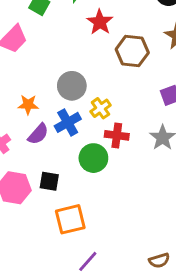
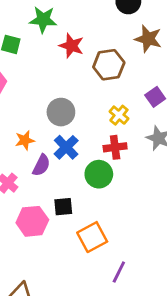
yellow cross: (101, 108) -> (119, 115), moved

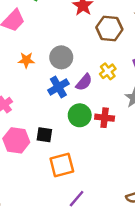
orange star: (25, 140) -> (26, 60), moved
red cross: (115, 147) -> (105, 118), moved
purple semicircle: (41, 165) -> (84, 82), moved

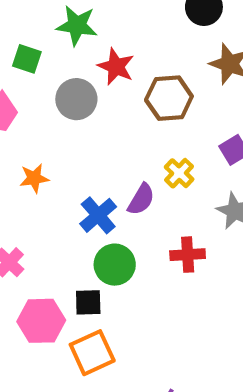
gray circle: (61, 57) -> (76, 99), moved
green circle: (80, 115) -> (115, 265), moved
orange square: (62, 165) -> (92, 353), moved

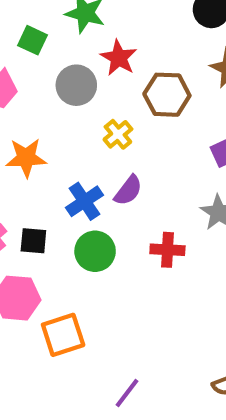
yellow cross: (179, 173) -> (118, 134), moved
orange star: (34, 178) -> (26, 158), size x1.4
black square: (88, 302) -> (33, 241), moved

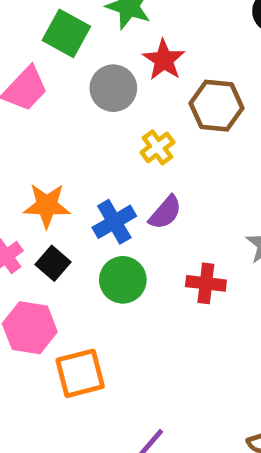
green square: (32, 40) -> (66, 33), size x1.4
orange star: (26, 158) -> (47, 205), moved
black square: (33, 241) -> (53, 263), turned 32

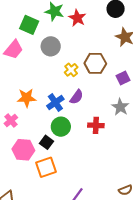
red star: (164, 60) -> (77, 18), moved
brown hexagon: (217, 106) -> (95, 63), moved
black square: (53, 263) -> (46, 142), moved

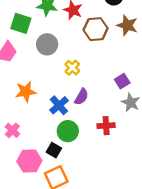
brown hexagon: (95, 63) -> (96, 29), moved
purple square: (123, 78) -> (122, 81), moved
orange star: (26, 98) -> (26, 92), moved

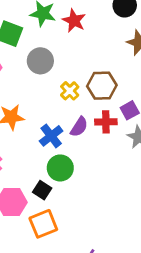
brown hexagon: (96, 29) -> (102, 86), moved
red cross: (106, 126) -> (106, 122), moved

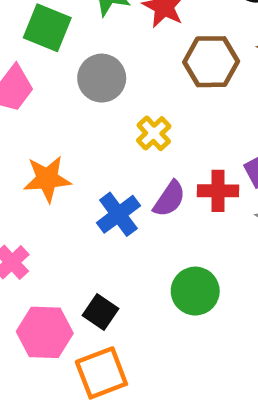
brown hexagon: (102, 86) -> (211, 62), moved
green circle: (60, 168) -> (195, 291), moved

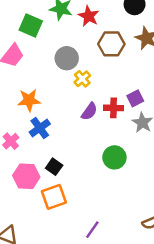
gray circle: (102, 78) -> (67, 58), moved
blue cross: (118, 214) -> (40, 128), moved
green circle: (195, 291) -> (114, 157), moved

